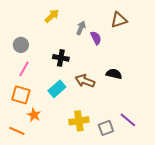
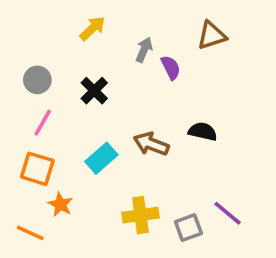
black cross: (61, 58) -> (94, 91), moved, turned 35

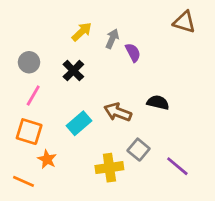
yellow arrow: (92, 28) -> (82, 32), moved
brown triangle: (212, 35) -> (184, 22), moved, turned 35
gray square: (188, 228) -> (139, 150), moved, turned -30

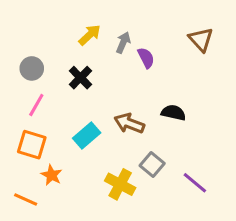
brown triangle: (184, 22) -> (201, 39), moved, turned 30
yellow cross: (109, 168) -> (120, 184), turned 36

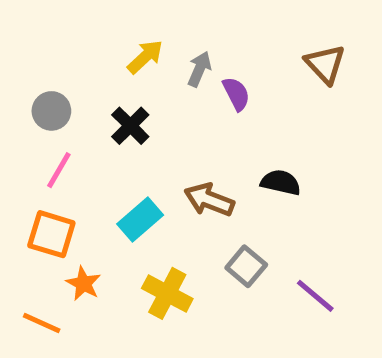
yellow cross: (120, 184) -> (167, 293), moved

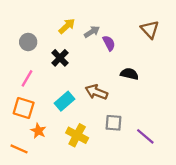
gray arrow: (199, 69) -> (92, 32), turned 35
gray circle: (51, 111) -> (28, 42), moved
black semicircle: (281, 182) -> (129, 74), moved
gray square: (246, 266) -> (113, 123), turned -36

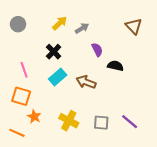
gray circle: (28, 42) -> (18, 24), moved
purple semicircle: (109, 43) -> (97, 50), moved
pink line: (27, 78) -> (24, 70), turned -49
cyan rectangle: (65, 101) -> (58, 77), moved
gray square: (113, 123) -> (101, 123), moved

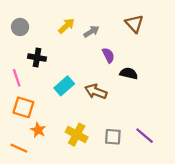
brown triangle: (134, 26) -> (134, 24), moved
black cross: (54, 52) -> (37, 58), moved, turned -35
pink line: (24, 70) -> (17, 78), moved

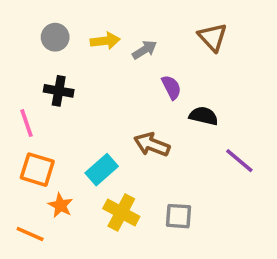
yellow arrow: (66, 26) -> (105, 41), turned 36
gray circle: (20, 27) -> (55, 37), moved
cyan rectangle: (64, 86) -> (102, 170), moved
purple line: (145, 136) -> (239, 161), moved

